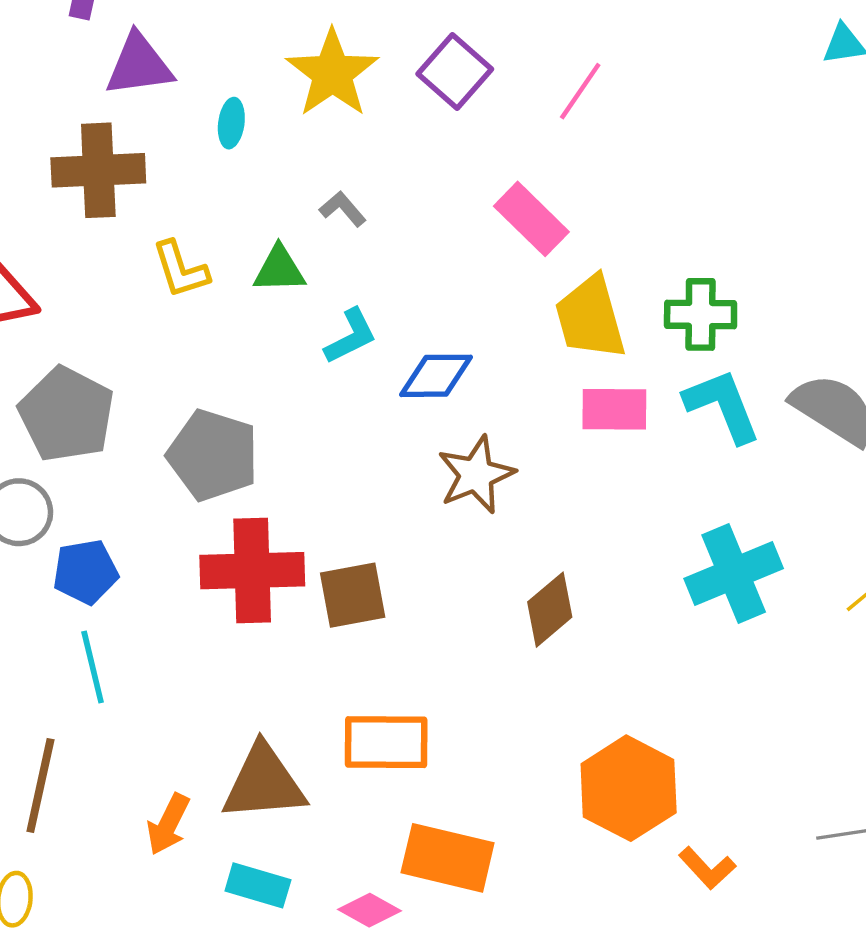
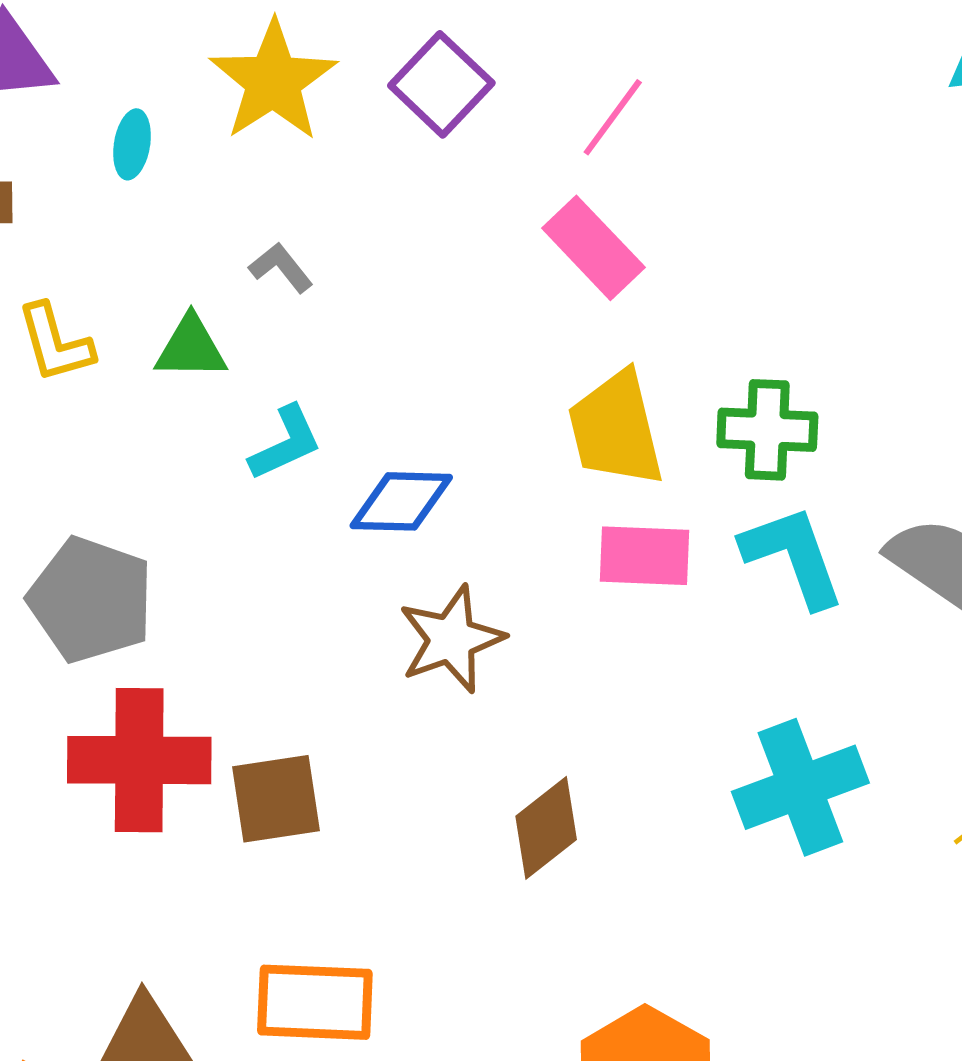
pink rectangle: (531, 219) -> (593, 248), moved

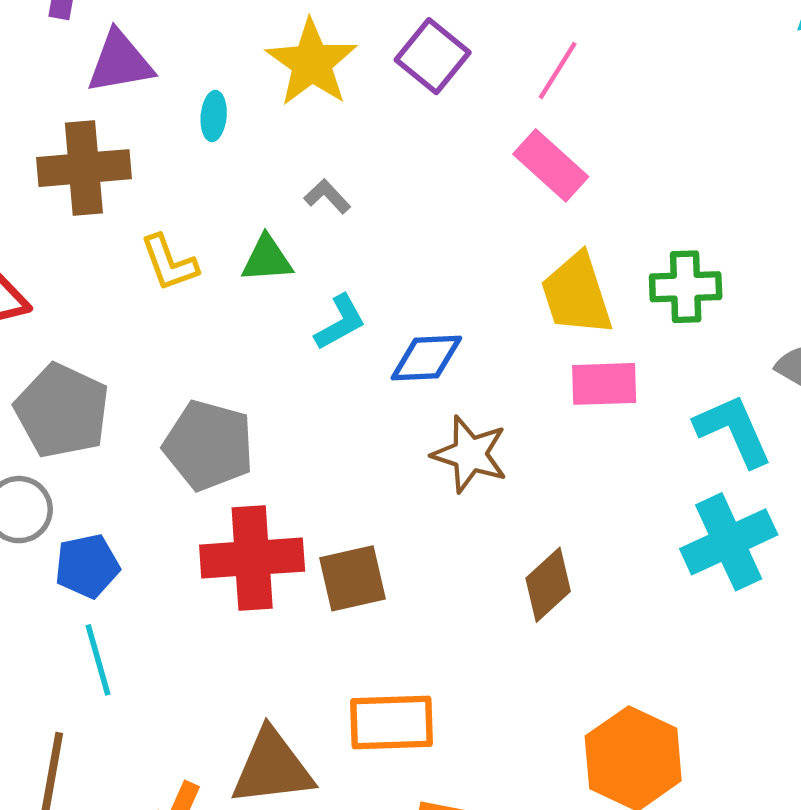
cyan L-shape: (793, 556) -> (733, 430), moved
brown star: (451, 639) -> (470, 454), turned -30

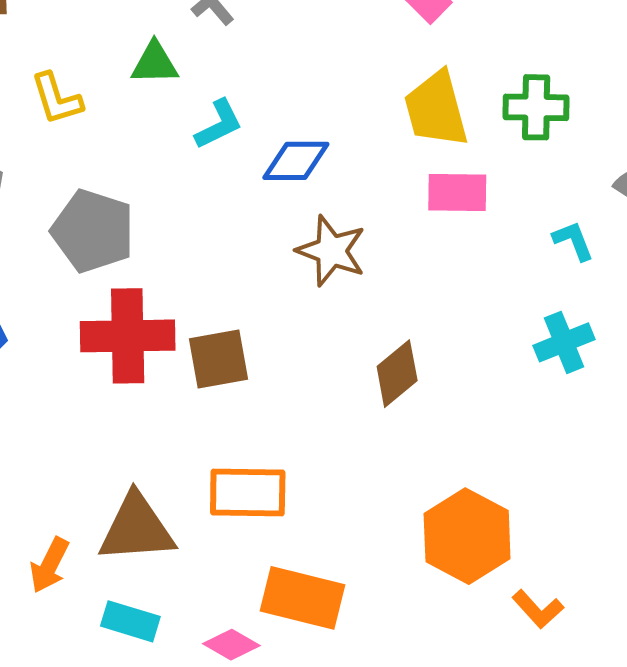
yellow L-shape: (169, 263) -> (57, 99), moved
cyan L-shape: (733, 430) -> (573, 241), size x0.6
cyan cross: (729, 542) -> (564, 342), size x0.7

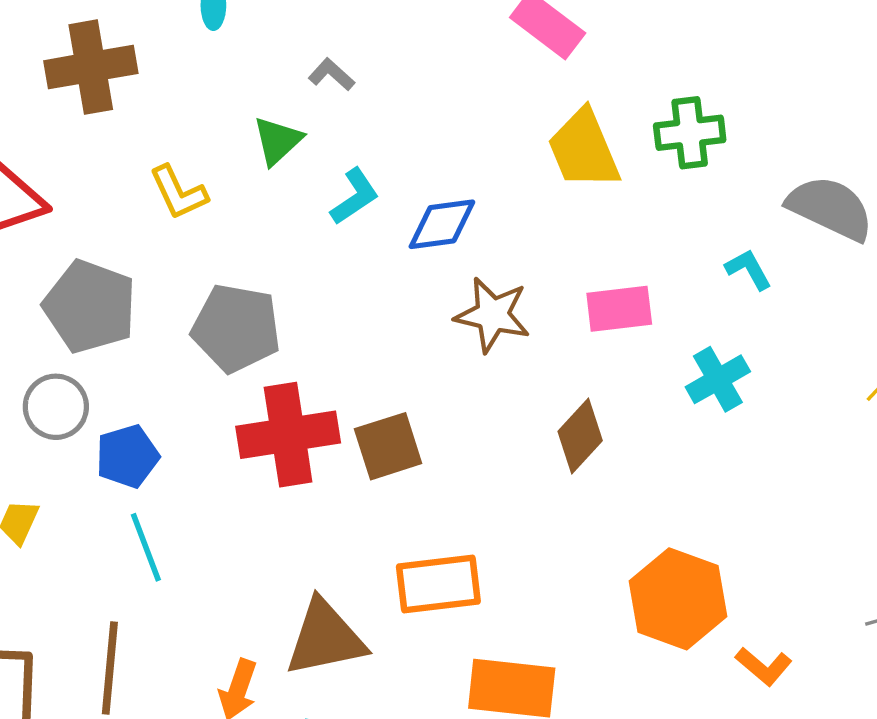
green triangle: (155, 63) -> (278, 141), turned -34
pink rectangle: (457, 192) -> (619, 309), moved
cyan cross: (564, 342) -> (718, 379), moved

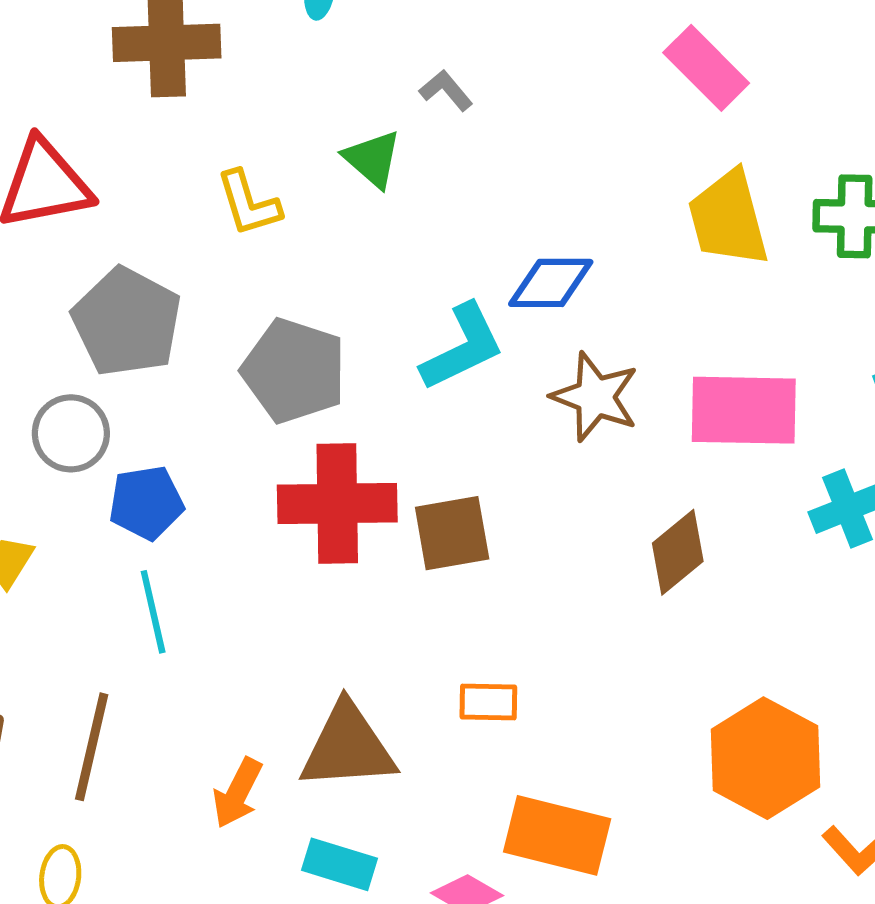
green triangle: (278, 141) -> (373, 159), turned -44
cyan L-shape: (355, 196) -> (462, 347), moved, size x1.4
pink rectangle: (619, 309) -> (744, 410), size x1.4
orange rectangle: (438, 584) -> (488, 702), size x0.6

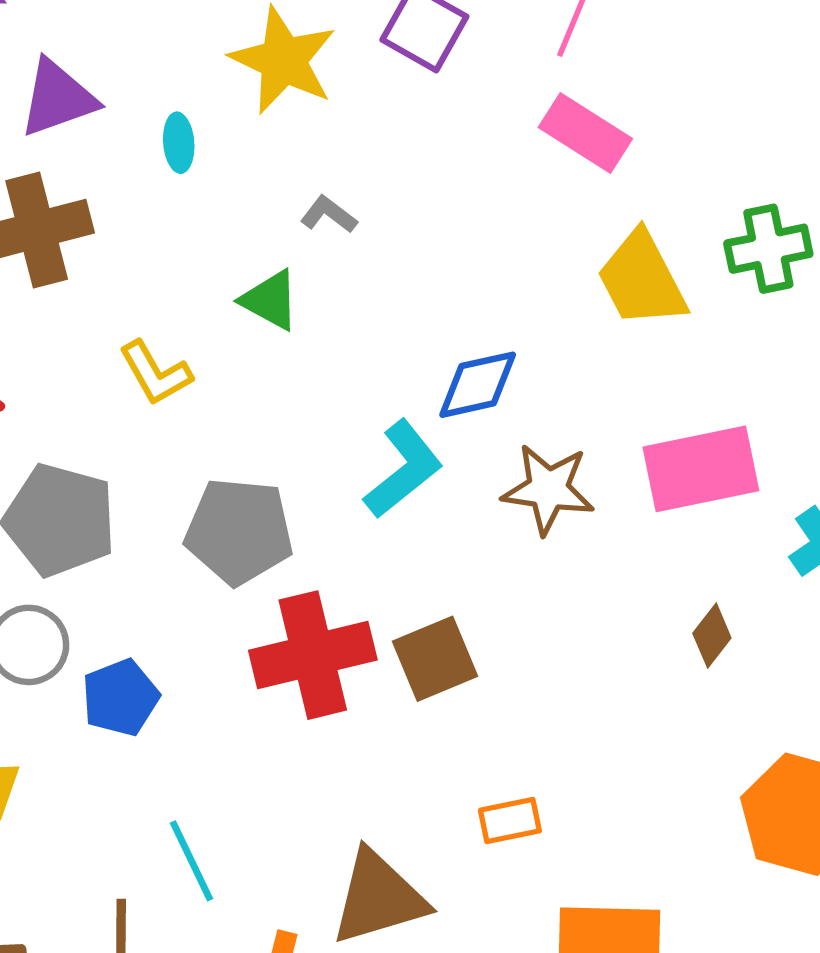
brown diamond: (678, 552) -> (712, 636), moved, size x0.7
cyan line: (153, 612) -> (191, 861), moved

